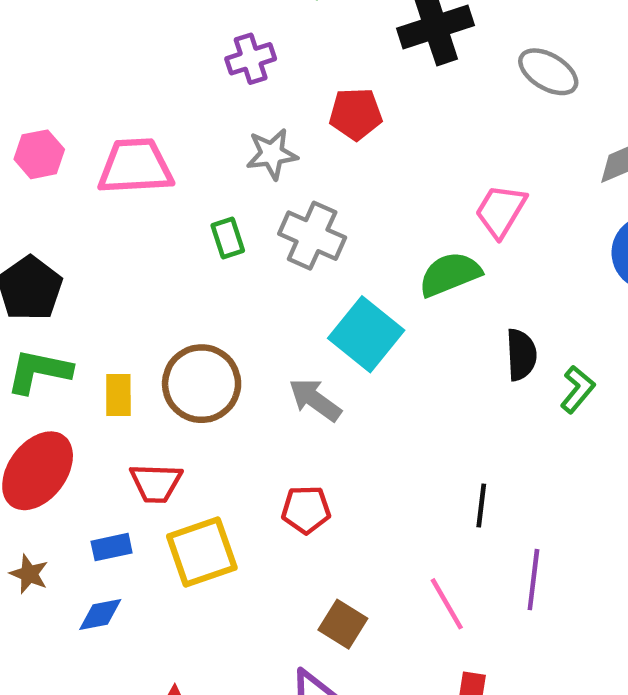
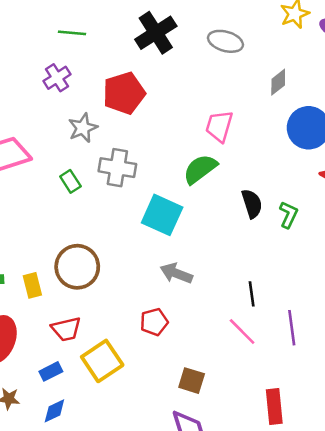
red pentagon: (356, 114) -> (124, 93), size x1.4
gray arrow: (315, 400) -> (176, 273), moved
pink line: (447, 604) -> (242, 332), moved

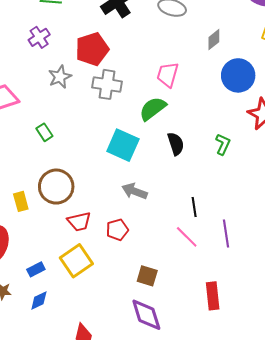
gray cross: (117, 168) -> (107, 84), moved
green rectangle: (70, 181) -> (44, 132), moved
black semicircle: (252, 204) -> (176, 144), moved
red trapezoid: (66, 329) -> (79, 222), moved

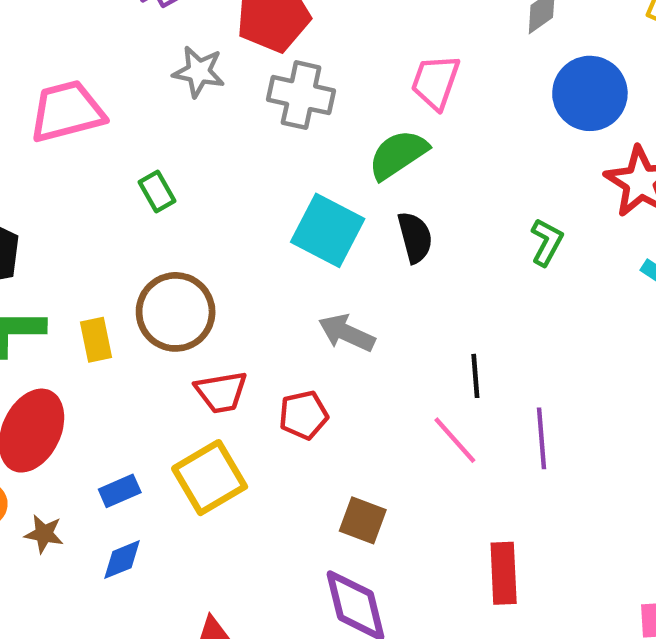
gray star: (60, 77) -> (199, 72), turned 30
black semicircle: (176, 144) -> (415, 237), moved

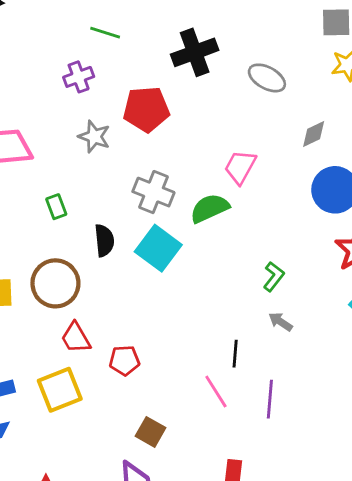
gray cross: (301, 95) -> (153, 192), moved
black semicircle: (415, 237) -> (104, 240), moved
green L-shape: (547, 242) -> (274, 277), moved
gray arrow: (347, 333) -> (280, 322), moved, size x0.7
red trapezoid: (221, 392) -> (76, 338), turned 60

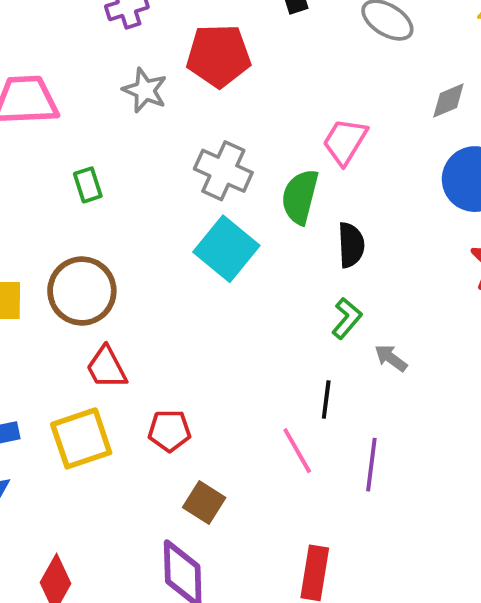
green semicircle: (210, 208) -> (300, 197), turned -54
black semicircle: (104, 240) -> (351, 245), moved
green L-shape: (274, 277) -> (347, 318), moved
red pentagon: (124, 360) -> (169, 431), moved

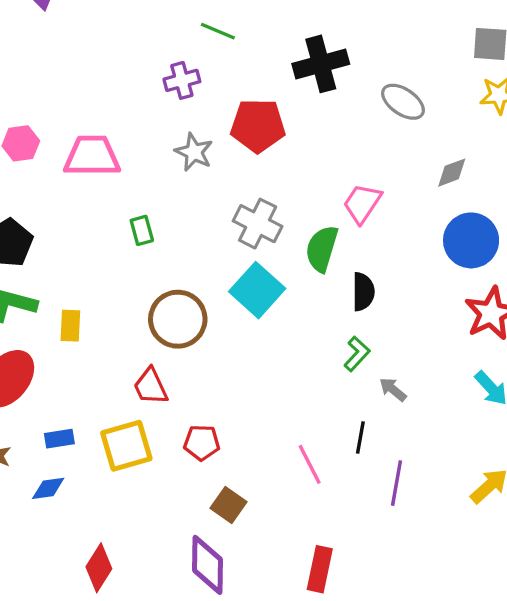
brown circle: (82, 291) -> (178, 319), moved
black line: (326, 399) -> (360, 438), moved
purple line: (371, 465) -> (396, 483), moved

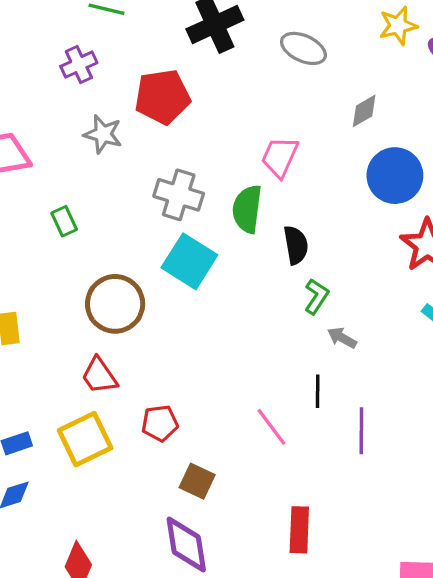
green L-shape: (357, 354) -> (316, 296), moved

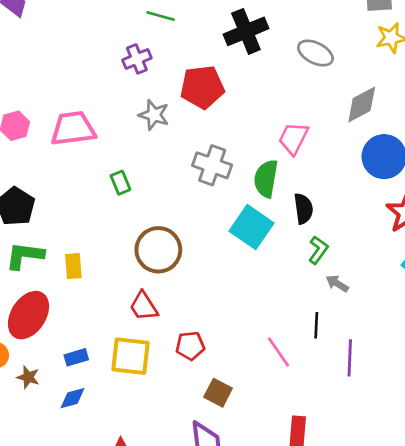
gray diamond: (364, 111) -> (362, 104), size x1.4
cyan square: (189, 261) -> (251, 227), moved
yellow square: (85, 439) -> (130, 356), turned 30

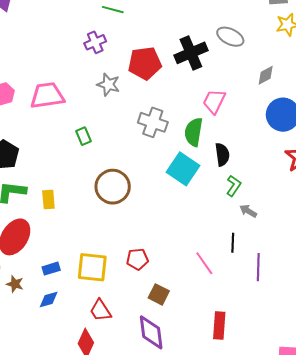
black cross: (246, 31) -> (191, 53), moved
gray diamond: (362, 104) -> (266, 75), size x0.7
red trapezoid: (144, 306) -> (100, 310), moved

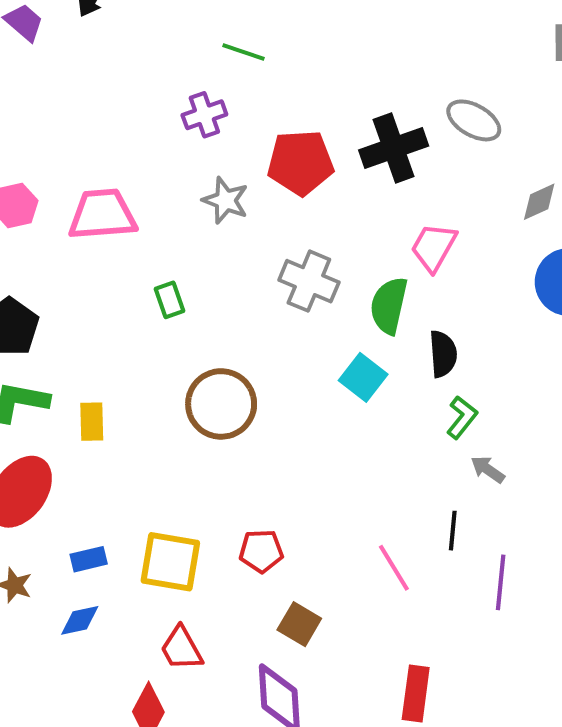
cyan square: (183, 169) -> (363, 377), size x0.7

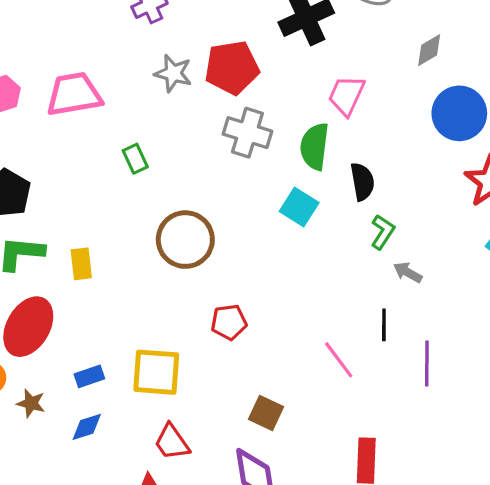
red pentagon: (300, 162) -> (232, 68), moved
red pentagon: (261, 551) -> (229, 322), moved

